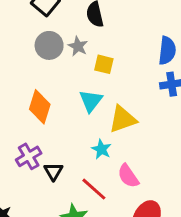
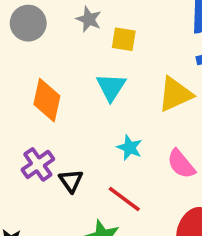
gray circle: (49, 45) -> (28, 23), moved
yellow triangle: (123, 119) -> (175, 94), moved
pink semicircle: (128, 176) -> (181, 164), moved

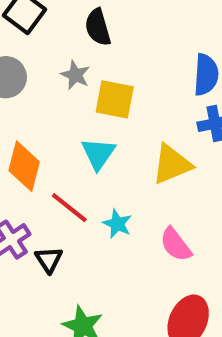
yellow square: (124, 39) -> (115, 99), size x1.4
red line: (124, 199) -> (69, 208), moved

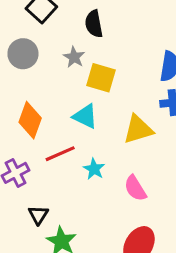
cyan triangle: (98, 154) -> (85, 116), turned -44
red line: (69, 208) -> (60, 154), turned -68
black triangle: (49, 260) -> (38, 215), moved

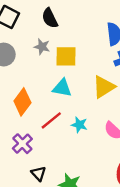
orange diamond: (30, 120) -> (22, 102), turned 32
black triangle: (38, 215) -> (39, 174), moved

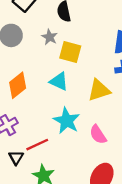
red line: (51, 120) -> (37, 145), moved
cyan star: (79, 125) -> (67, 121), size x1.6

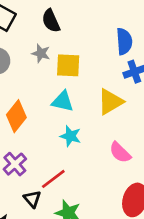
cyan star: (67, 121) -> (70, 136), moved, size x0.7

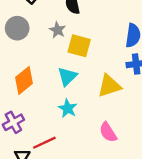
cyan triangle: (63, 101) -> (67, 76), turned 50

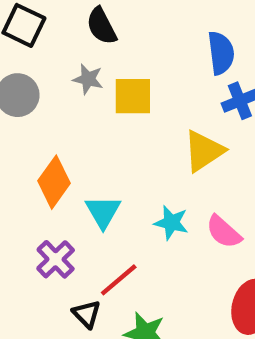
cyan triangle: (67, 76) -> (103, 212), moved
cyan star: (68, 108) -> (171, 223), moved

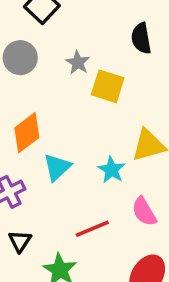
black semicircle: (101, 26) -> (141, 38), moved
cyan star: (171, 223) -> (111, 170), moved
red line: (119, 280) -> (92, 229), moved

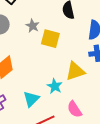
cyan triangle: (57, 167) -> (31, 99), moved

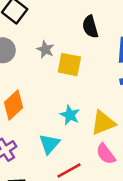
yellow triangle: (75, 71) -> (103, 123), moved
cyan star: (55, 86) -> (70, 115), moved

